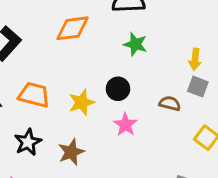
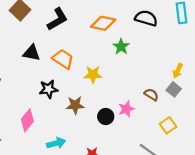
green star: (135, 44) -> (121, 47), moved
black circle: (118, 89) -> (106, 117), moved
pink star: (125, 125) -> (126, 109), moved

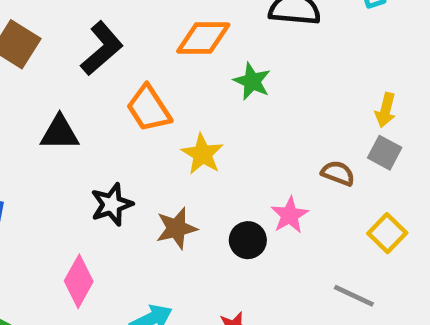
orange trapezoid: (63, 59) -> (149, 108), moved, turned -145
yellow star: (93, 75) -> (202, 154), turned -30

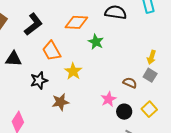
black star: (112, 204) -> (39, 80), moved
black circle: (248, 240) -> (124, 112), moved

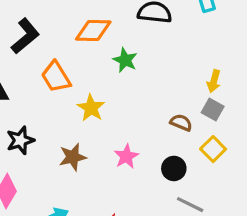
black star: (39, 80) -> (20, 140), moved
pink star: (108, 99) -> (126, 156), moved
yellow square: (149, 109) -> (213, 149), moved

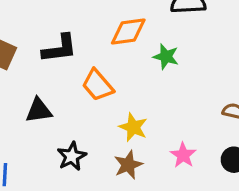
black L-shape: (25, 36) -> (60, 48), turned 42
yellow star: (91, 108) -> (133, 127), moved

